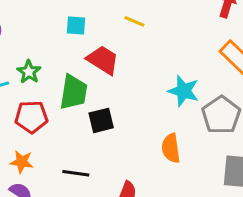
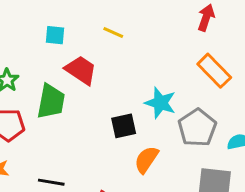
black square: (101, 120) -> (124, 126), moved
orange semicircle: (171, 148) -> (146, 160), turned 40

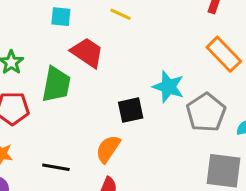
orange semicircle: (146, 160) -> (108, 149), moved

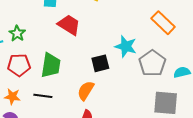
green trapezoid: (56, 84) -> (51, 65), moved
black line: (56, 167) -> (43, 96), moved

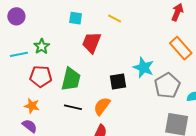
red trapezoid: (69, 25) -> (91, 42), turned -105
black line: (43, 96) -> (73, 107), moved

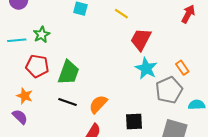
red trapezoid: (91, 42) -> (141, 39), moved
orange rectangle: (181, 48) -> (182, 68), moved, size x0.6
black square: (118, 81) -> (134, 122), moved

